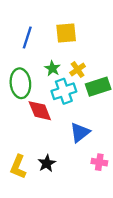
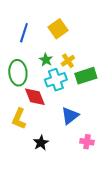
yellow square: (66, 33) -> (58, 29), turned -30
yellow L-shape: (18, 167) -> (19, 119), moved

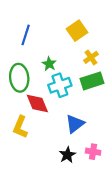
yellow square: (58, 29) -> (77, 31), moved
yellow cross: (68, 61) -> (91, 57), moved
black star: (41, 143) -> (67, 155), moved

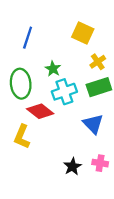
yellow square: (77, 31) -> (83, 33), turned -30
red diamond: (37, 103) -> (40, 111), turned -30
blue triangle: (75, 124) -> (93, 124), moved, turned -36

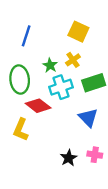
yellow cross: (98, 62) -> (73, 60), moved

